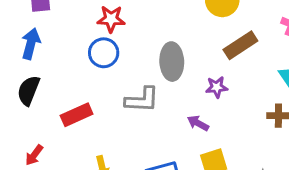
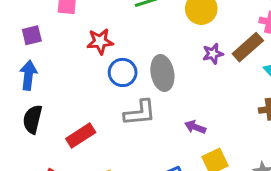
brown rectangle: (240, 45) -> (248, 47), moved
blue circle: (104, 53) -> (123, 72), moved
purple star: (217, 87) -> (213, 54), moved

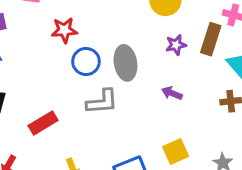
brown rectangle: (248, 47) -> (211, 39), turned -32
purple arrow: (195, 127) -> (172, 93), moved

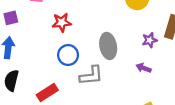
purple star: (176, 45) -> (150, 40), moved
blue circle: (86, 61) -> (68, 55), moved

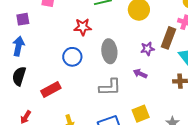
red star: (62, 22) -> (83, 27), moved
gray L-shape: (91, 76) -> (110, 87), moved

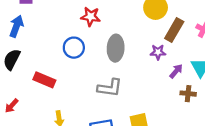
brown rectangle: (169, 38) -> (174, 30), moved
purple arrow: (140, 74) -> (176, 71), moved, turned 96
red rectangle: (51, 90) -> (44, 80), turned 42

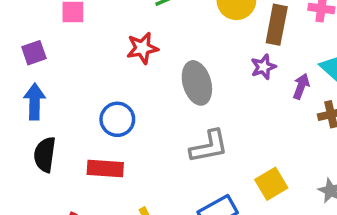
blue circle: (74, 48) -> (117, 119), moved

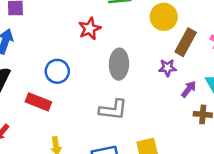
red star: (142, 48) -> (90, 29), turned -30

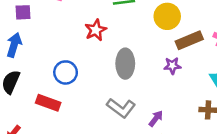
brown rectangle: (186, 42) -> (189, 40), turned 40
purple arrow: (189, 89) -> (156, 118), moved
gray L-shape: (113, 110) -> (121, 108), turned 32

